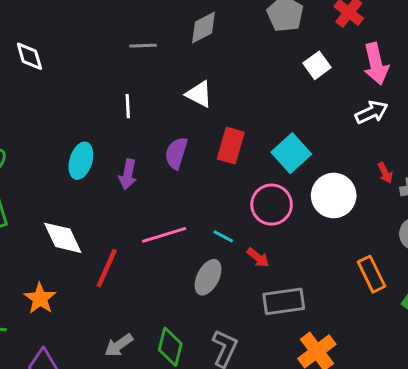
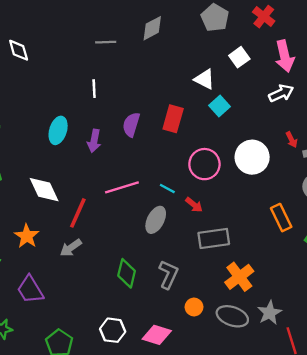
white triangle: (199, 94) -> (204, 79), moved
cyan square: (291, 153) -> (220, 106), moved, size x0.7
gray arrow: (119, 345) -> (71, 248), moved

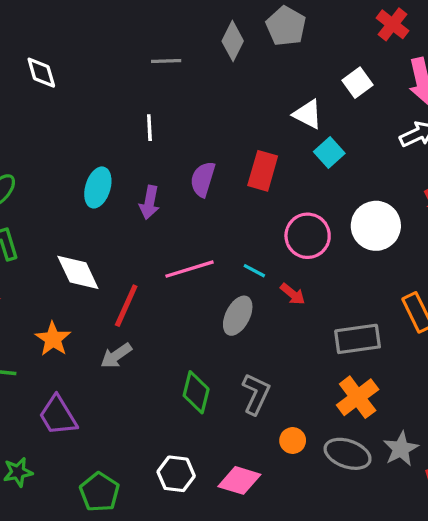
gray pentagon: (215, 18) -> (286, 26), moved
gray diamond: (152, 28) -> (233, 41), turned -36
gray rectangle: (214, 238) -> (358, 339), moved

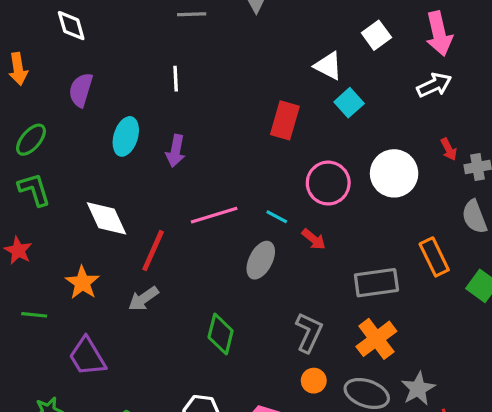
purple semicircle: (203, 179) -> (81, 90), moved
gray L-shape: (256, 394) -> (309, 332), moved

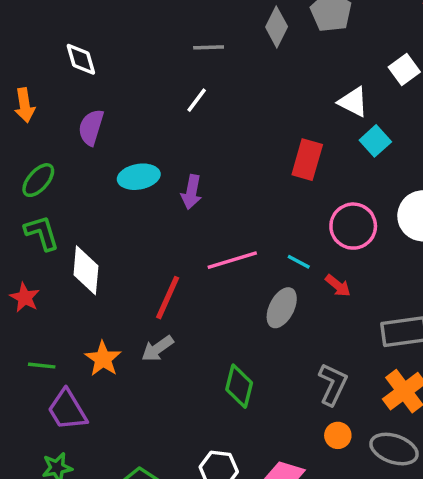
white line: (176, 79) -> (197, 100), moved, turned 40
cyan ellipse: (126, 136) -> (139, 177), turned 63
white diamond: (106, 218) -> (86, 270), moved, turned 30
orange star: (82, 283) -> (103, 359), moved
purple trapezoid: (87, 357) -> (67, 410), moved

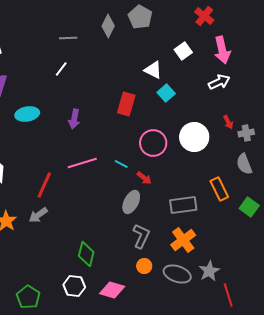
purple arrow: (191, 192) -> (74, 119), moved
gray ellipse: (282, 308) -> (131, 202), moved
green diamond: (239, 386) -> (86, 254), moved

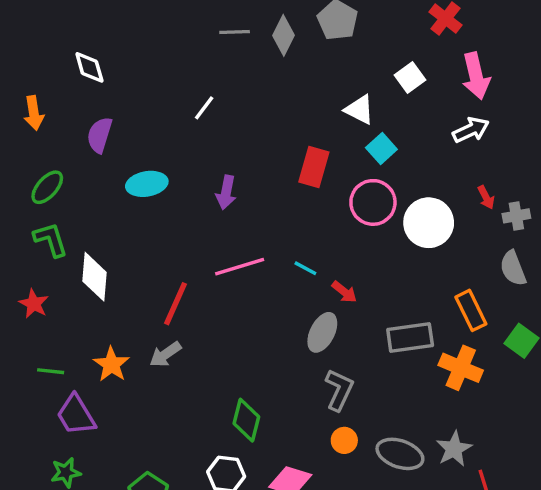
gray line: (68, 38) -> (235, 32), moved
pink circle: (153, 143) -> (373, 202), moved
orange cross: (183, 240) -> (461, 368), moved, turned -30

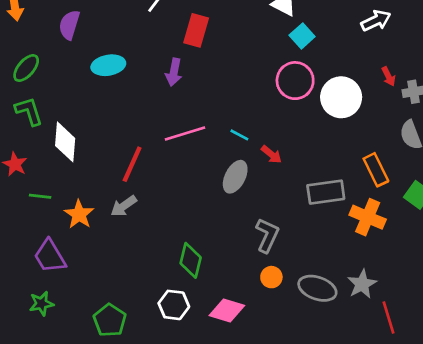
red rectangle: (314, 167) -> (196, 30), moved
gray ellipse: (322, 332) -> (235, 177), moved
green line: (51, 371) -> (40, 196), moved

